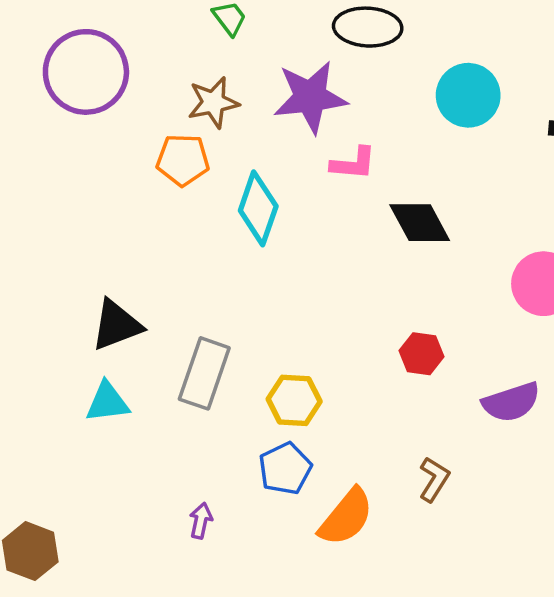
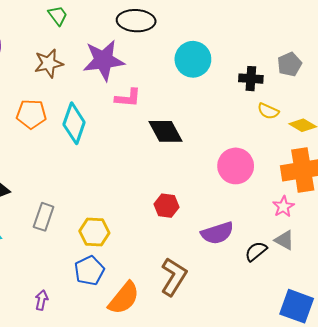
orange pentagon: (183, 160) -> (31, 114), moved
gray rectangle: (204, 373) -> (44, 217), size x0.7
brown L-shape: (434, 479) -> (174, 277), size x1.5

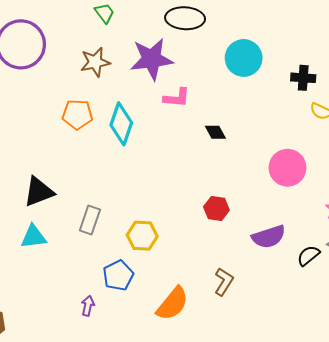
black diamond: (166, 131) -> (215, 132), size x0.6
blue pentagon: (89, 271) -> (118, 275), moved
brown L-shape: (174, 277) -> (224, 282), size x0.7

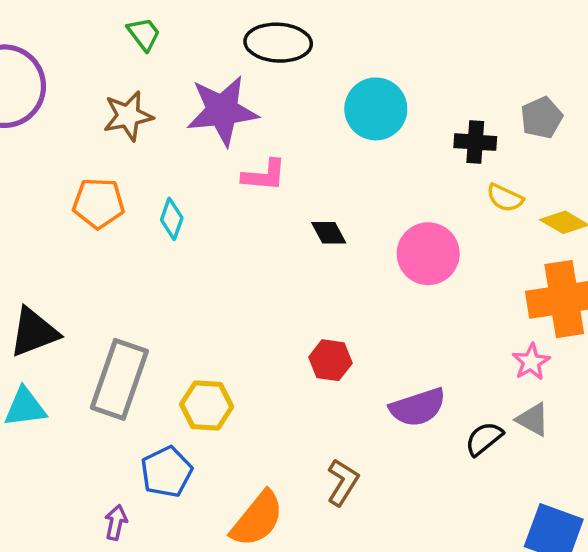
cyan diamond: (121, 124) -> (172, 219), size x0.6
pink circle: (288, 168) -> (428, 254), moved
gray rectangle: (90, 220) -> (119, 379), size x1.6

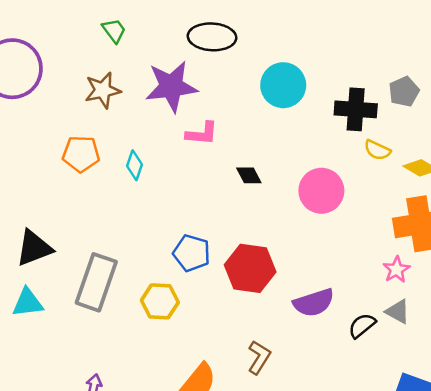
black cross: (475, 142) -> (356, 109), size x1.4
red hexagon: (330, 360) -> (250, 268), size x1.6
blue pentagon: (166, 472) -> (192, 253), moved, turned -30

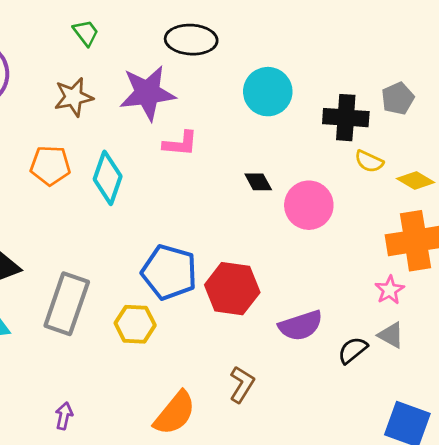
cyan diamond: (134, 165) -> (108, 178), size x1.6
black diamond: (249, 175) -> (258, 182), moved
blue pentagon: (192, 253) -> (169, 272), size x1.4

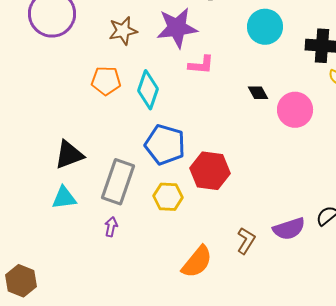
blue pentagon: (169, 272) -> (165, 145), moved
red hexagon: (232, 289) -> (210, 171), moved
purple semicircle: (301, 326) -> (289, 229), moved
purple arrow: (64, 416) -> (111, 227), moved

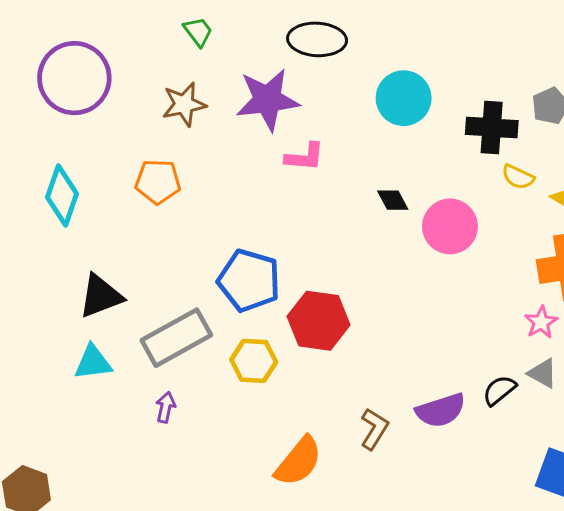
cyan diamond: (148, 90) -> (62, 196), moved
gray rectangle: (118, 182) -> (176, 338), turned 42

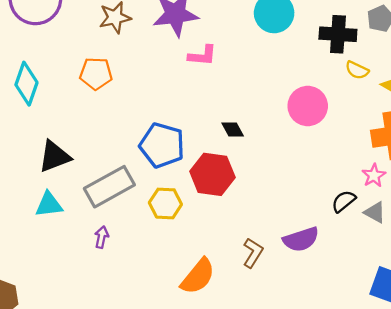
black diamond: (393, 200) -> (233, 130), moved
black semicircle: (499, 390) -> (344, 201), moved

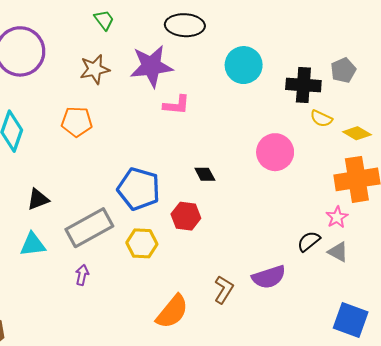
black triangle: (54, 156) -> (38, 199), size x0.7
red hexagon: (212, 174) -> (186, 216), size x0.7

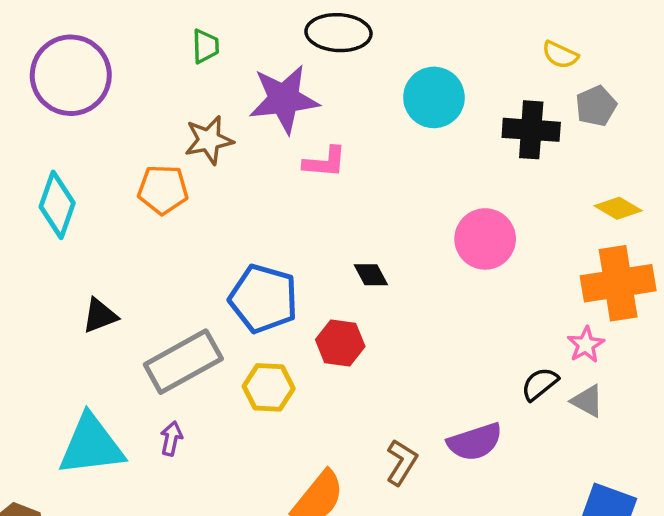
green trapezoid: (104, 20) -> (205, 46), moved, turned 35
brown star: (95, 69) -> (209, 140), moved
yellow semicircle: (321, 119) -> (560, 55), moved
cyan triangle: (33, 244) -> (91, 445), moved, size x1.6

